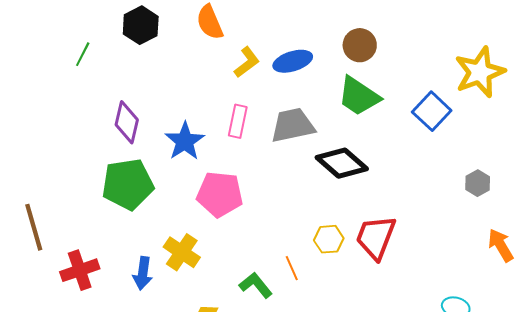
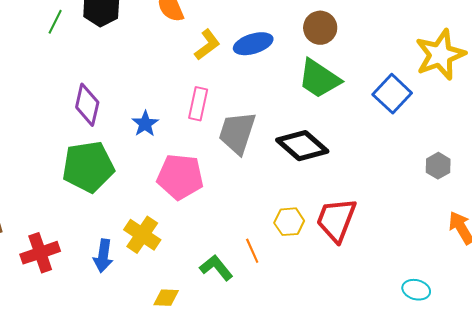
green line: (83, 54) -> (55, 22), moved
gray trapezoid: (293, 125) -> (237, 133), moved, turned -60
blue star: (185, 141) -> (145, 124), size x0.7

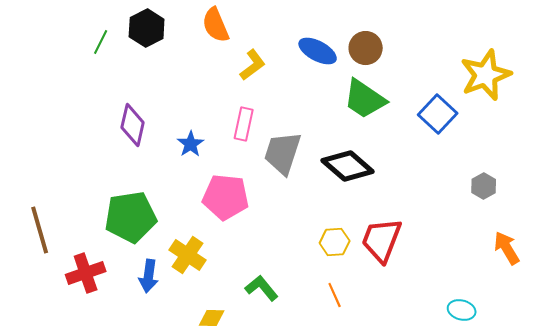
blue ellipse: (253, 44) -> (318, 51), moved, turned 45
green pentagon: (88, 167) -> (131, 217), moved
orange line: (252, 251) -> (335, 295), moved

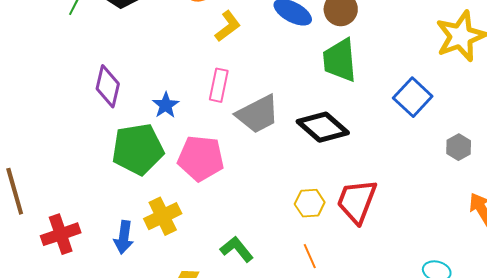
green trapezoid: (365, 99) -> (340, 60), turned 51
blue square: (438, 114) -> (413, 97), moved
gray trapezoid: (283, 153) -> (258, 114), turned -135
green pentagon: (131, 217) -> (138, 149), moved
yellow cross: (188, 255) -> (163, 216), turned 30

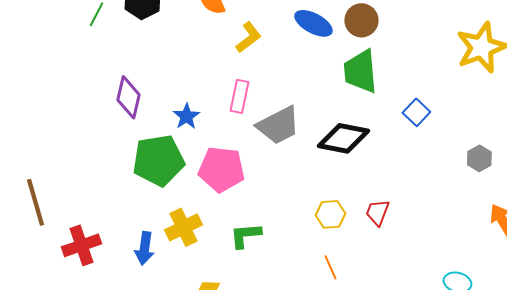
blue square: (413, 97) -> (416, 112), moved, size x0.7
black diamond: (323, 127) -> (343, 138), turned -30
red trapezoid: (357, 201) -> (377, 212), size x0.6
green L-shape: (237, 249) -> (245, 235), moved, turned -56

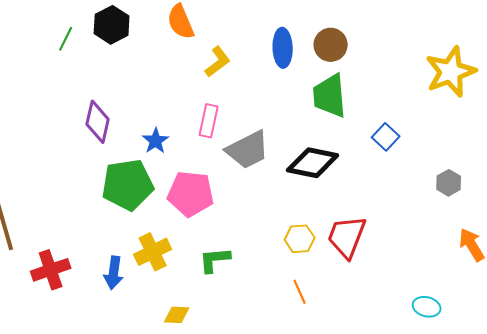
blue ellipse: (313, 23) -> (283, 48), turned 60
red trapezoid: (377, 212) -> (347, 237), size x1.6

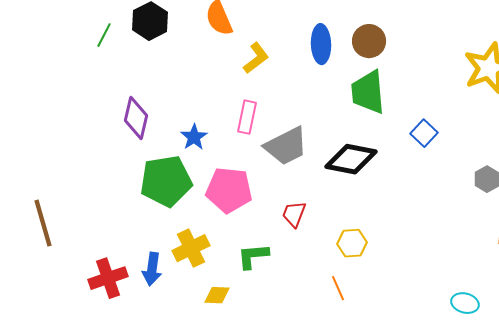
red trapezoid: (347, 237) -> (294, 214), moved, size x0.6
yellow hexagon: (300, 239) -> (352, 243), moved
red cross: (51, 270) -> (108, 278), moved
yellow diamond: (177, 315) -> (217, 295), moved

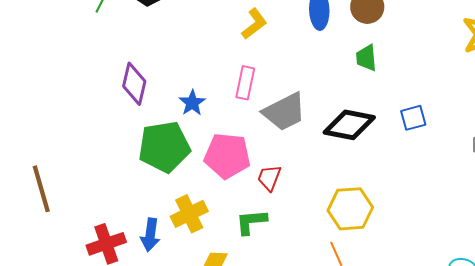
green trapezoid: (368, 92) -> (366, 58), size x0.6
blue square: (424, 133) -> (413, 118), moved, turned 32
red trapezoid: (294, 214) -> (269, 178), moved
yellow hexagon: (352, 243) -> (350, 209), size x1.5

